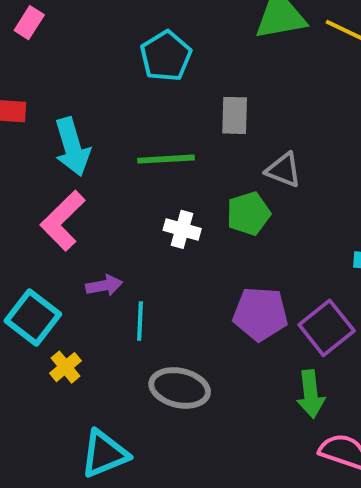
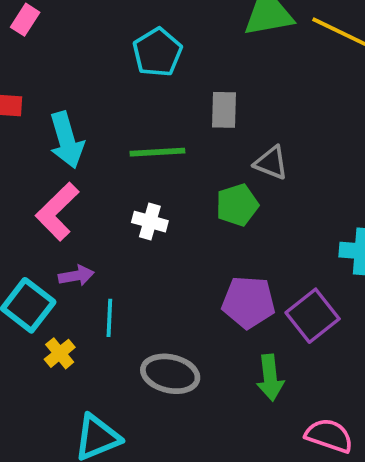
white cross: (182, 229) -> (150, 222), moved
purple arrow: (104, 286) -> (76, 276), moved
cyan line: (140, 321) -> (109, 318), moved
green arrow: (311, 394) -> (270, 378), moved

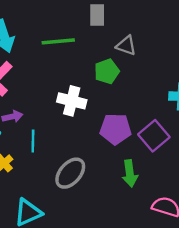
white cross: (150, 222) -> (72, 101), moved, size x1.4
gray ellipse: (170, 374) -> (70, 173), turned -60

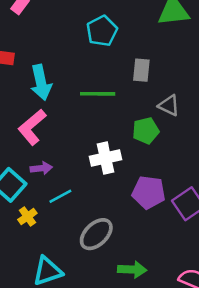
white cross: (72, 101) -> (105, 158), turned -32
cyan line: (33, 141) -> (60, 196), turned 55
green arrow: (130, 173) -> (132, 270), moved, turned -85

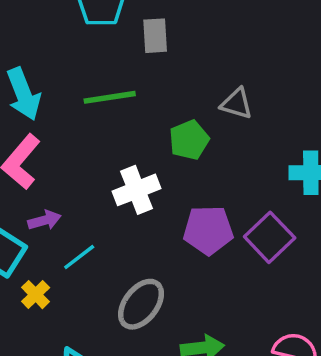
gray rectangle: (141, 70) -> (155, 36), moved
gray triangle: (169, 105) -> (237, 104), moved

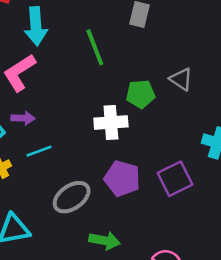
green line: (110, 97) -> (95, 47), turned 60
white cross: (136, 190) -> (111, 122), moved
purple pentagon: (208, 230) -> (122, 178), moved

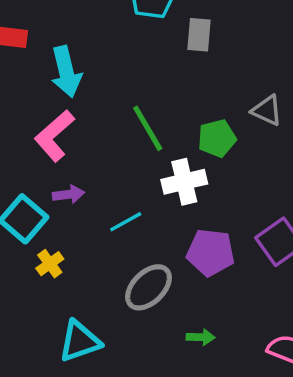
green line: (95, 47) -> (148, 128), moved
cyan line: (39, 151) -> (126, 222), moved
green arrow: (105, 241) -> (201, 337), size x0.7

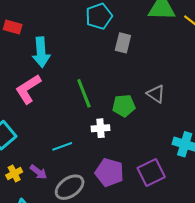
white cross: (184, 182) -> (100, 128), size x0.7
purple arrow: (68, 194) -> (38, 172), moved, turned 36
yellow cross: (50, 264) -> (14, 173), moved

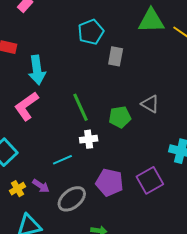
white cross: (100, 128) -> (89, 139), moved

